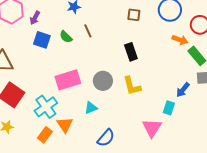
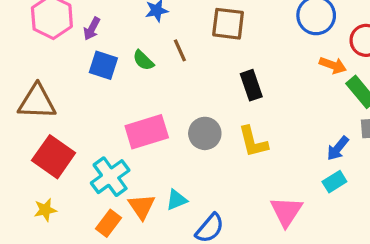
brown square: (134, 15) -> (228, 24), moved, size x1.5
cyan triangle: (91, 108) -> (177, 200), moved
cyan rectangle: (169, 108) -> (334, 182), moved, turned 40

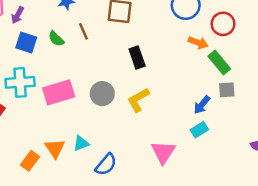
yellow L-shape: (253, 142) -> (138, 100), turned 75
cyan cross: (110, 177) -> (20, 82), moved, turned 32

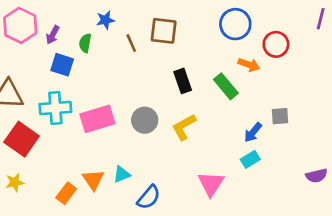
brown line: (84, 31) -> (131, 43), moved
green semicircle: (56, 39) -> (85, 43), moved, turned 56
green rectangle: (219, 62) -> (226, 86), moved

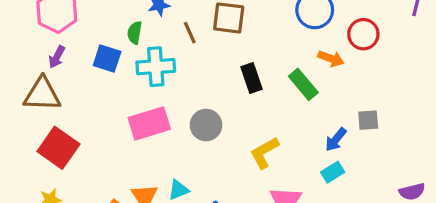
purple arrow: (53, 35) -> (57, 57), moved
cyan cross: (55, 108) -> (156, 67), moved
yellow L-shape: (184, 127) -> (264, 153), moved

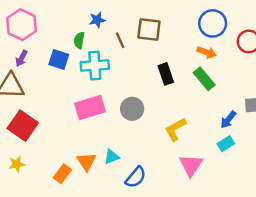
orange arrow: (331, 59) -> (207, 52), moved

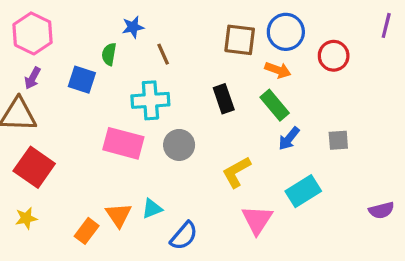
brown square: (149, 29) -> (240, 40), moved
cyan cross: (95, 66) -> (150, 100), moved
pink rectangle: (90, 108) -> (123, 143), turned 32
blue arrow: (228, 120) -> (289, 139), moved
cyan rectangle: (226, 144) -> (303, 191), size x1.5

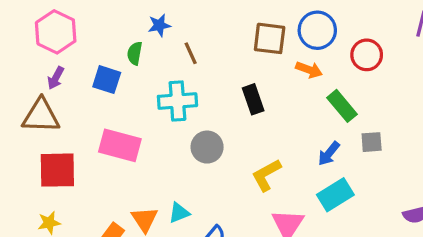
green rectangle: (275, 105) -> (342, 106), moved
blue arrow: (289, 139) -> (329, 154), moved
pink rectangle: (123, 143) -> (120, 145), moved
red square: (34, 167) -> (57, 170), turned -36

